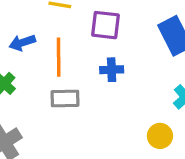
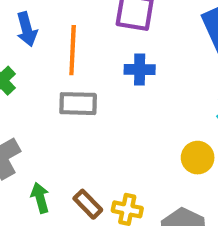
blue arrow: (22, 43) -> (27, 29), turned -90

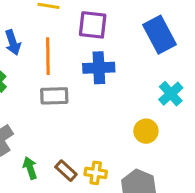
blue cross: (140, 70) -> (99, 68), size x1.4

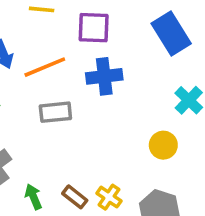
orange line: (48, 56) -> (45, 67), turned 72
yellow cross: (96, 173) -> (109, 197), turned 30

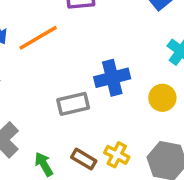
blue cross: (104, 76) -> (112, 78), moved
gray rectangle: (55, 112) -> (73, 104), moved

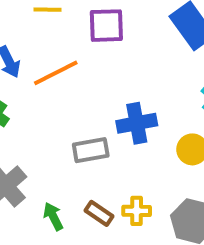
yellow cross: (117, 155) -> (137, 211), turned -30

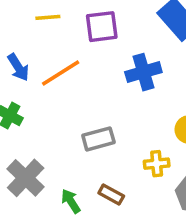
blue cross: (137, 123) -> (143, 72), moved
yellow cross: (137, 211) -> (157, 164), moved

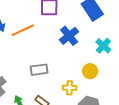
blue cross: (143, 72) -> (69, 36), turned -30

